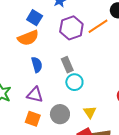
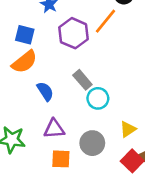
yellow triangle: (90, 112) -> (128, 129), turned 48

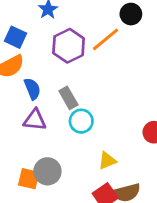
blue semicircle: (45, 91) -> (32, 89), moved
purple triangle: (54, 129) -> (35, 120), moved
gray circle: (92, 143) -> (47, 171), moved

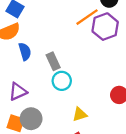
purple hexagon: (69, 46) -> (105, 27), moved
purple triangle: (35, 120) -> (18, 92), moved, turned -36

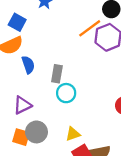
gray rectangle: (53, 61) -> (57, 74), turned 36
yellow triangle: (80, 114) -> (73, 134), moved

